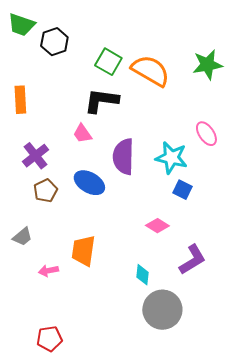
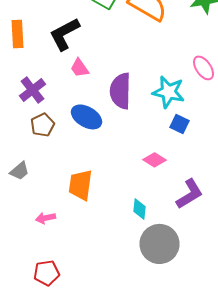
black L-shape: (101, 101) -> (64, 34), moved, turned -36
pink arrow: (48, 271) -> (46, 218), moved

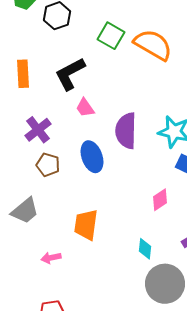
blue ellipse: (86, 117) -> (92, 157), turned 40
brown pentagon: (42, 125) -> (48, 165), turned -30
pink diamond: (154, 160) -> (160, 200), turned -65
gray trapezoid: (20, 171) -> (25, 211), size x1.4

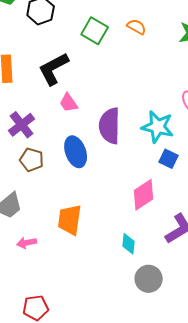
orange semicircle: (153, 45) -> (137, 27), moved, size x0.5
pink diamond: (160, 200) -> (144, 195), size x1.4
pink arrow: (51, 258) -> (27, 243), moved
gray circle: (165, 284) -> (149, 279), size x0.7

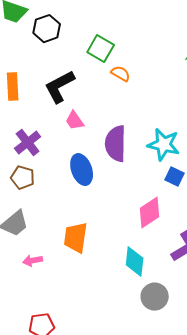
orange semicircle: (137, 27) -> (121, 74), moved
brown pentagon: (32, 160) -> (23, 178), moved
cyan diamond: (129, 244) -> (135, 262), size x1.4

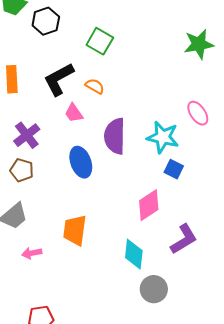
orange semicircle: (121, 74) -> (95, 86), moved

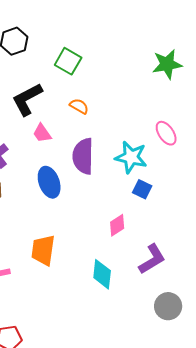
orange semicircle: (95, 86) -> (79, 106), moved
pink diamond: (149, 205) -> (117, 225), size x0.7
gray circle: (154, 289) -> (168, 306), moved

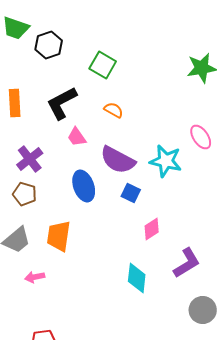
purple semicircle: (83, 156) -> (118, 160), turned -63
blue square: (142, 189) -> (131, 193), moved
orange trapezoid: (43, 250) -> (59, 236), moved

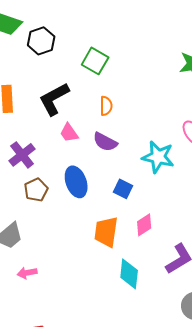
orange semicircle: (114, 110) -> (106, 106), turned 60
purple semicircle: (118, 160) -> (105, 142), moved, size x0.7
brown pentagon: (25, 194) -> (36, 190), moved, turned 30
orange trapezoid: (59, 236) -> (106, 232), moved

